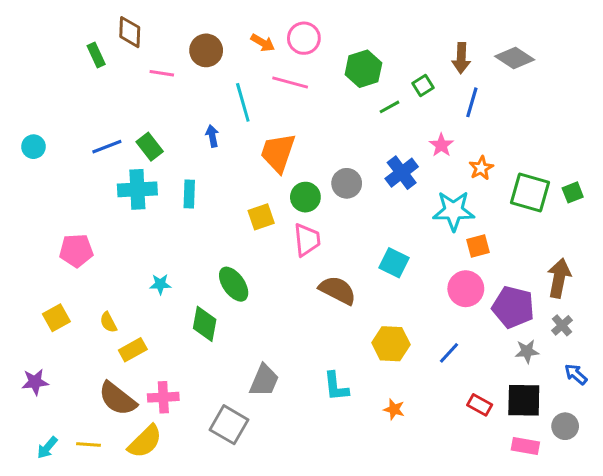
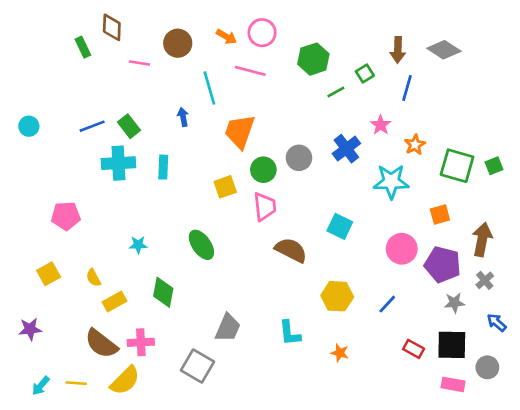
orange square: (478, 246) -> (440, 214), moved
green diamond: (205, 324) -> (163, 292), moved

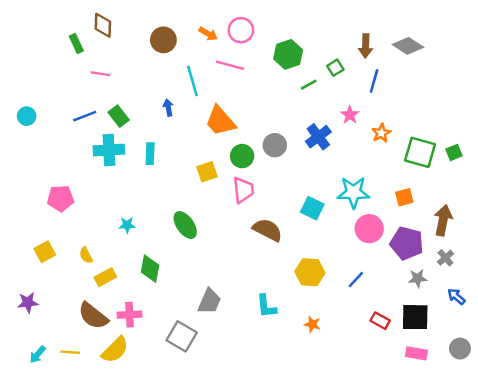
pink line: (140, 63) -> (100, 74), moved
orange trapezoid: (240, 131) -> (220, 121), turned -60
cyan star: (391, 182) -> (353, 192), moved
gray circle: (487, 367) -> (460, 349), moved

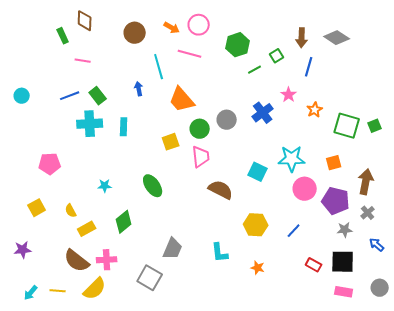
green diamond: (150, 269) -> (124, 222), turned 40

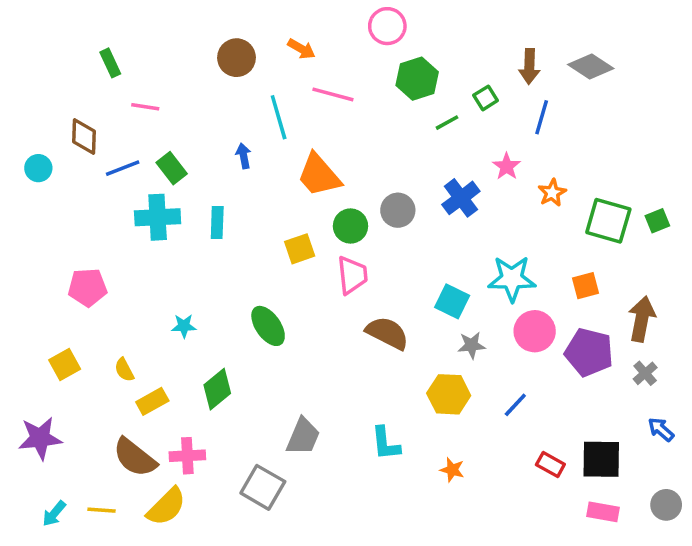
brown diamond: (85, 21) -> (84, 137), moved
pink circle: (199, 25) -> (387, 26), moved
gray star: (345, 230) -> (471, 345), moved
purple star: (23, 250) -> (40, 438), size x1.4

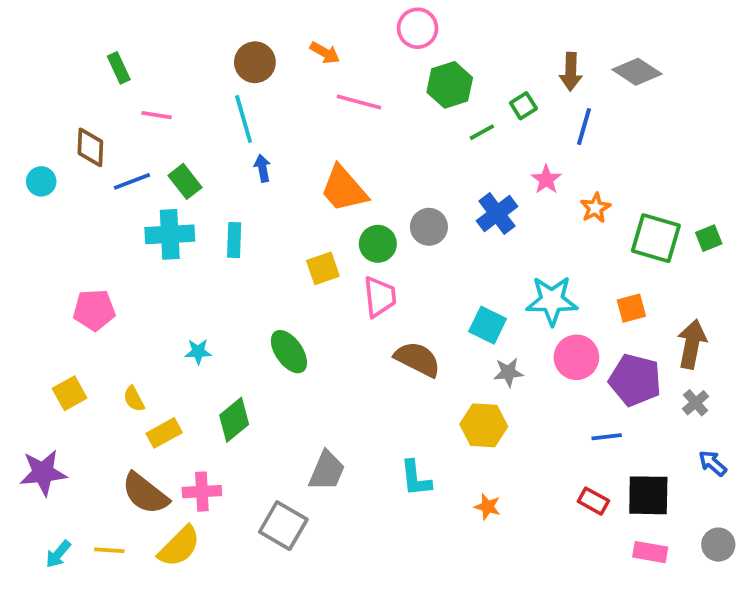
cyan line: (279, 117) -> (244, 119), moved
blue line: (515, 405) -> (607, 437), moved, turned 40

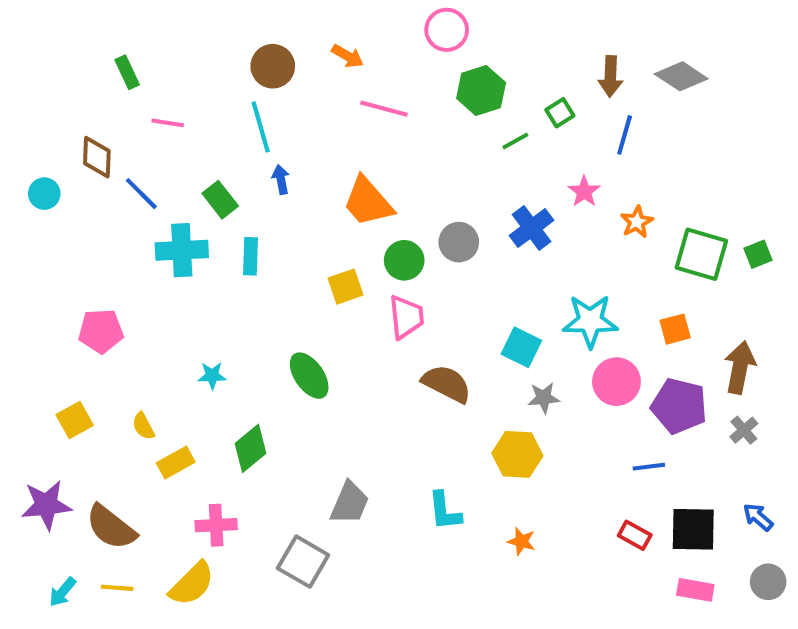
blue line: (132, 181) -> (141, 194), turned 66
green rectangle: (185, 181) -> (220, 200), moved
blue arrow: (713, 463) -> (758, 517), moved
brown semicircle: (145, 493) -> (111, 527), moved

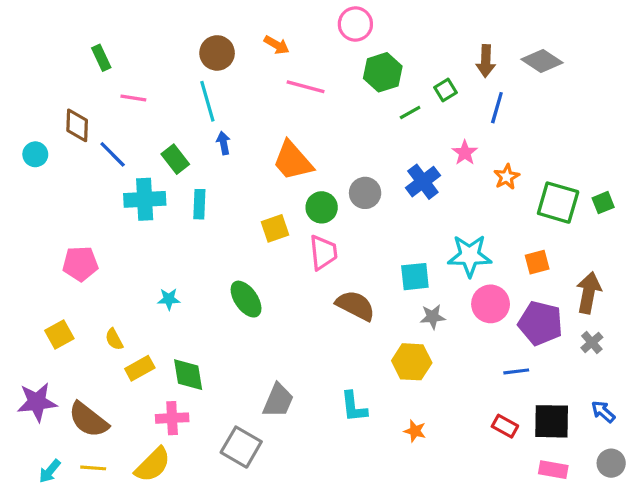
cyan square: (521, 347) -> (415, 277), turned -32
green diamond: (251, 448) -> (188, 375), moved, turned -60

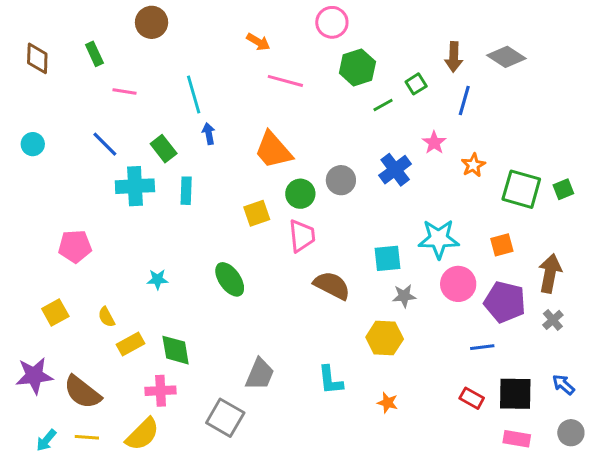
brown circle: (217, 53) -> (152, 22), moved
brown diamond: (77, 125) -> (37, 58), moved

